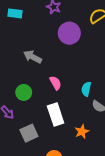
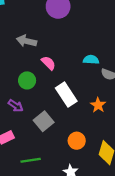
pink semicircle: (55, 83) -> (49, 63), moved
cyan semicircle: (86, 89) -> (91, 60), turned 96

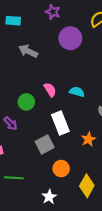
gray arrow: (26, 41) -> (28, 51), moved
cyan semicircle: (91, 60) -> (77, 92), moved
gray square: (44, 121) -> (45, 144), moved

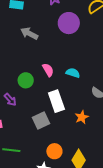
orange circle: (61, 169) -> (54, 151), moved

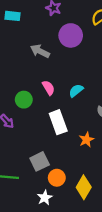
gray arrow: (29, 33) -> (40, 51), moved
cyan semicircle: (73, 73) -> (76, 91), turned -56
gray square: (41, 120) -> (40, 161), moved

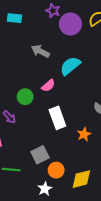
purple circle: (71, 35) -> (70, 24), moved
pink semicircle: (48, 88) -> (48, 86), turned 80
cyan semicircle: (76, 91) -> (70, 66), moved, size x1.5
yellow diamond: (84, 187) -> (81, 179), turned 45

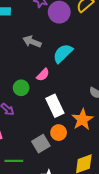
orange star: (84, 134) -> (82, 120), size x1.5
orange circle: (56, 170) -> (59, 133), moved

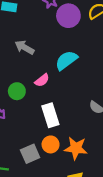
gray arrow: (32, 42) -> (24, 47), moved
orange star: (82, 120) -> (76, 148), moved, turned 30

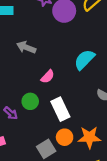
cyan semicircle: (66, 60) -> (84, 60), moved
green circle: (17, 91) -> (30, 101), moved

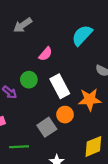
gray arrow: (26, 47) -> (23, 25), turned -54
orange star: (89, 137) -> (90, 100), moved

